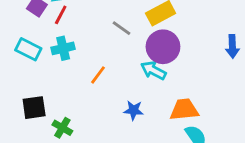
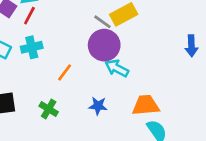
gray line: (121, 28) -> (102, 22), moved
purple circle: (163, 47) -> (104, 45), moved
green cross: (62, 128) -> (49, 109), moved

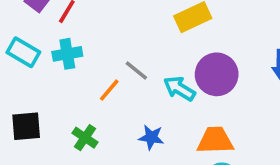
gray line: (102, 22) -> (136, 71), moved
purple circle: (104, 45) -> (217, 74), moved

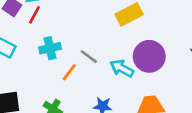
cyan cross: (67, 54) -> (50, 48), moved

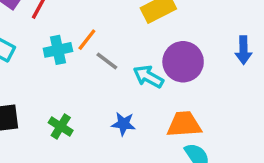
orange line: (69, 72) -> (87, 40), moved

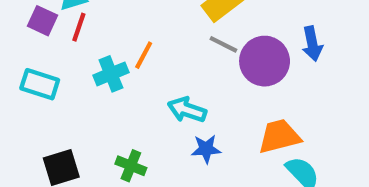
blue arrow: (243, 50) -> (312, 44), moved
gray line: (107, 61) -> (223, 44), moved
cyan arrow: (148, 77) -> (187, 110), moved

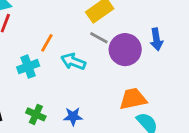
cyan cross: (111, 74) -> (28, 67), moved
cyan arrow: (187, 110) -> (73, 62), moved
blue star: (206, 149) -> (73, 116), moved

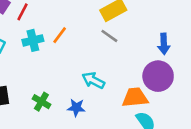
purple circle: (125, 50) -> (158, 76), moved
cyan arrow: (73, 62) -> (93, 80), moved
cyan cross: (28, 67) -> (33, 40), moved

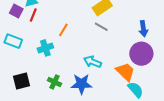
cyan cross: (33, 40) -> (45, 48), moved
orange trapezoid: (135, 98) -> (125, 72), turned 55
blue star: (76, 108) -> (81, 84), size x1.5

